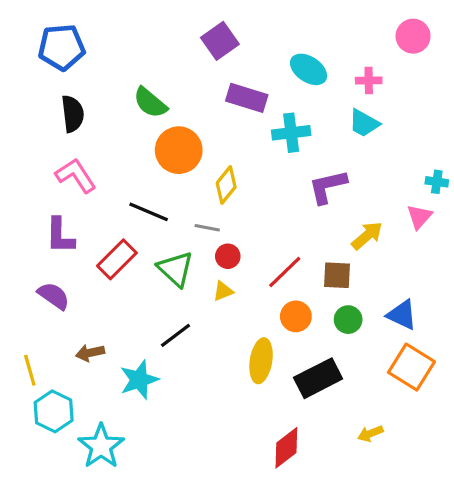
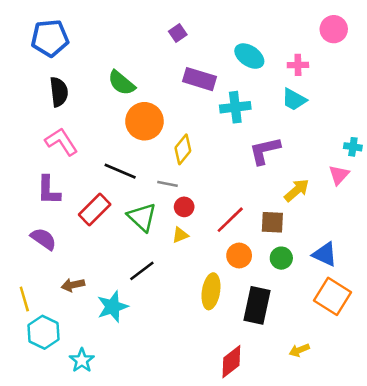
purple square: (220, 41) -> (178, 33), size x0.6
black rectangle: (318, 378) -> (257, 305), turned -51
cyan star: (101, 446) -> (82, 360), size x0.7

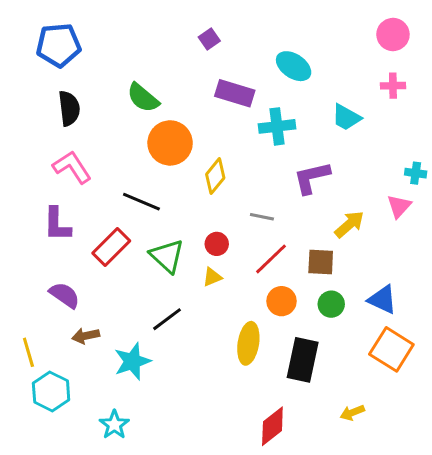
pink cross: (298, 65) -> (393, 86), moved
gray line: (168, 184) -> (262, 217), moved
purple semicircle: (43, 239) -> (65, 295), moved
cyan star: (82, 360) -> (114, 425), moved

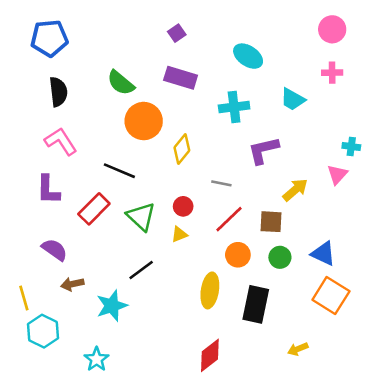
purple rectangle: (235, 93) -> (181, 78), moved
red diamond: (272, 426) -> (210, 355), moved

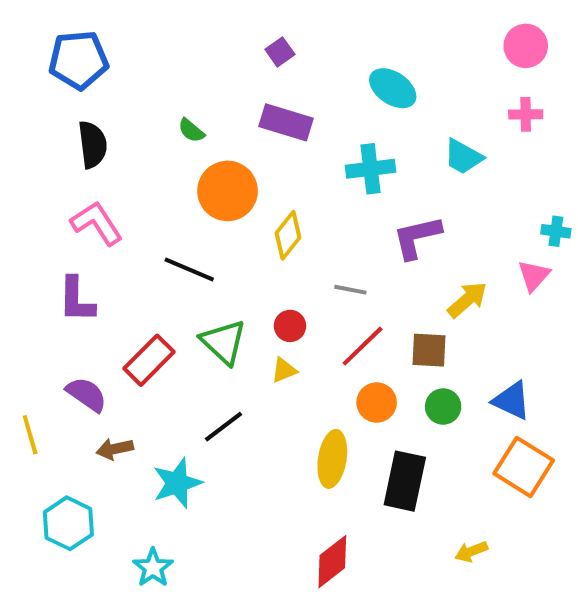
green semicircle: (121, 83) -> (191, 130), size x0.6
red rectangle: (94, 209) -> (149, 360), moved
yellow line: (24, 298) -> (30, 435), moved

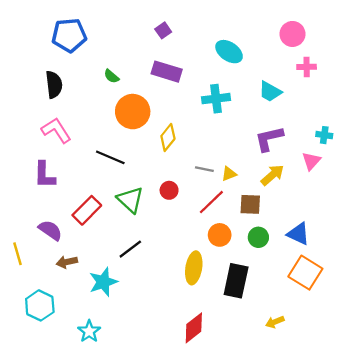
pink circle: (526, 46) -> (292, 34), moved
blue pentagon: (78, 60) -> (69, 35), moved
purple L-shape: (417, 237) -> (269, 139), moved
yellow triangle: (284, 370) -> (229, 174), moved

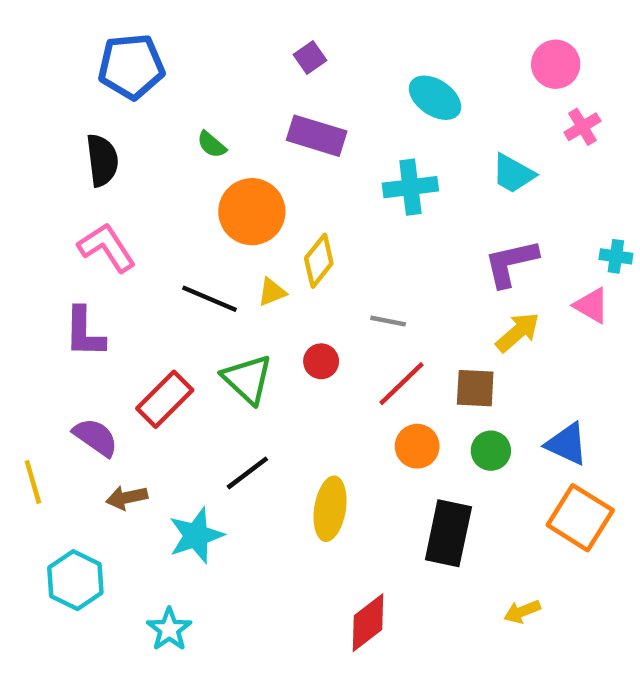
pink cross: (307, 67) -> (582, 127), turned -30
pink triangle: (311, 161) -> (591, 305), turned -42
yellow triangle: (229, 174) -> (272, 292), moved
yellow ellipse: (194, 268) -> (330, 509), moved

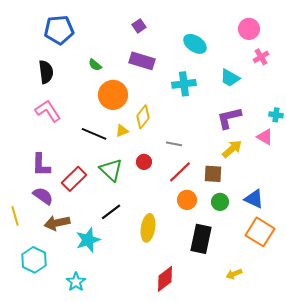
purple L-shape: (84, 332) -> (41, 165), moved
brown arrow: (127, 498) -> (57, 223), size x1.4

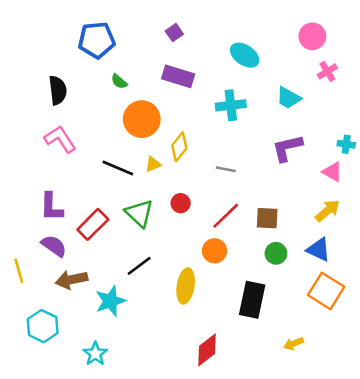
blue pentagon: (59, 30) -> (97, 40), moved
gray line: (174, 144) -> (226, 169), moved
yellow arrow: (232, 149) -> (327, 211), moved
orange circle: (187, 200) -> (214, 251), moved

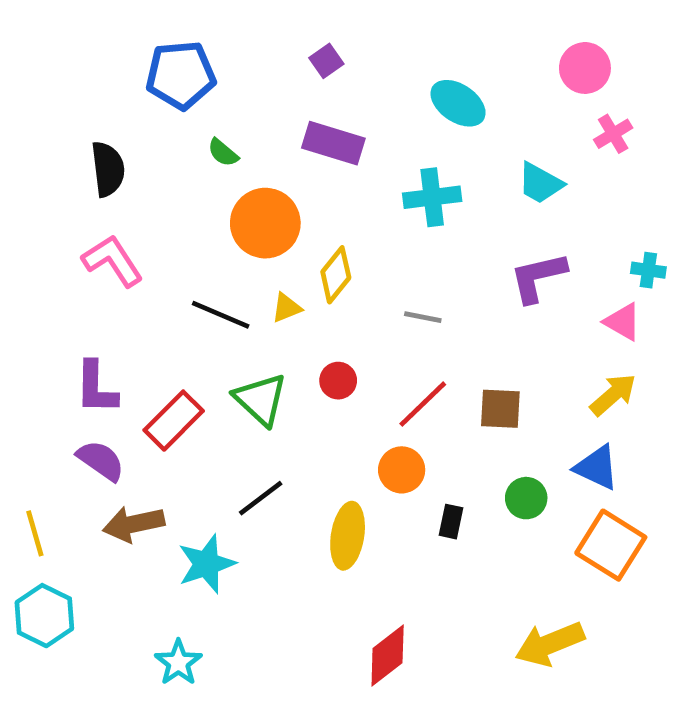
green circle: (276, 253) -> (526, 498), moved
yellow line: (19, 271) -> (35, 533), moved
black rectangle: (252, 300) -> (451, 522), moved, size x0.5
cyan hexagon: (43, 326) -> (44, 616), moved
yellow arrow: (294, 344) -> (550, 644), size x1.8

